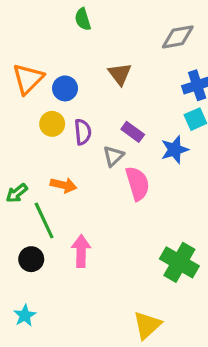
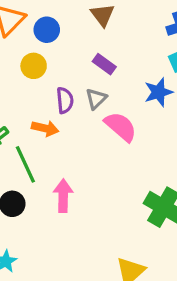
purple semicircle: (83, 132) -> (65, 100), moved
purple rectangle: (133, 132) -> (104, 64), moved
pink semicircle: (137, 183) -> (121, 127), turned -32

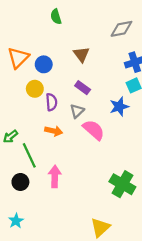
purple semicircle: (65, 100) -> (51, 102), moved
orange arrow: (45, 128) -> (54, 131), moved

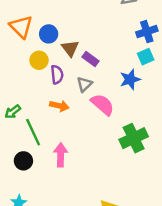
brown triangle: (81, 54) -> (70, 48), moved
orange triangle: (18, 58) -> (21, 27), turned -30
green cross: (122, 184) -> (134, 138), moved, turned 35

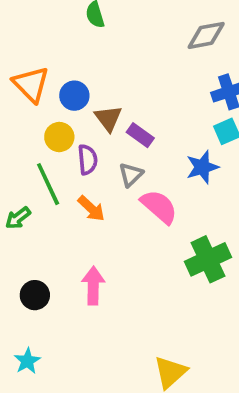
orange arrow: (59, 106) -> (91, 209), turned 30
green line: (33, 132) -> (48, 184), moved

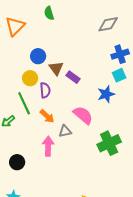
orange triangle: (31, 84) -> (15, 26), moved, turned 30
gray triangle: (131, 175) -> (65, 131), moved, turned 32
pink arrow: (93, 286) -> (48, 146), moved

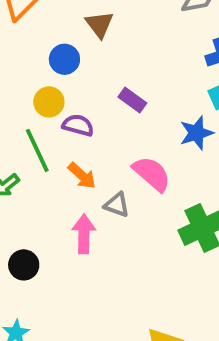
brown triangle: (56, 68) -> (99, 24), moved
purple semicircle: (45, 90) -> (78, 125), turned -70
gray triangle: (65, 131) -> (117, 205), turned 32

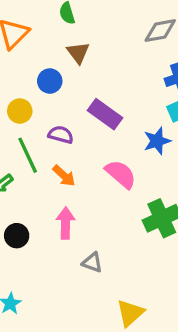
purple rectangle: (132, 100) -> (105, 114), size x1.5
yellow circle: (49, 102) -> (20, 111), moved
gray triangle: (117, 205) -> (92, 262), moved
black circle: (24, 265) -> (17, 236), moved

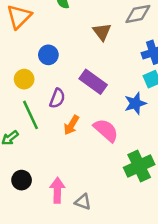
brown triangle: (78, 53) -> (102, 32), moved
purple semicircle: (61, 135) -> (57, 98), turned 96
orange arrow: (64, 176) -> (71, 125), moved, turned 78
pink arrow: (66, 223) -> (57, 190), moved

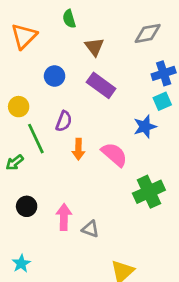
brown triangle: (102, 32) -> (94, 47), moved
yellow circle: (24, 79) -> (19, 107), moved
purple rectangle: (93, 82) -> (101, 85), moved
orange arrow: (71, 125) -> (78, 149), turned -30

